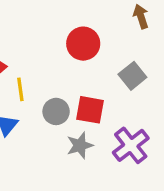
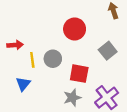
gray circle: (56, 111) -> (53, 59), moved

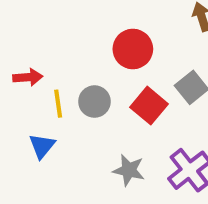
red square: (79, 74) -> (149, 106), moved, turned 30
gray star: (72, 98) -> (129, 170), turned 30

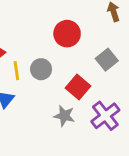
red square: (149, 106) -> (78, 87), moved

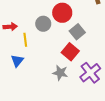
gray square: (107, 60) -> (77, 32), moved
gray circle: (41, 69) -> (43, 24), moved

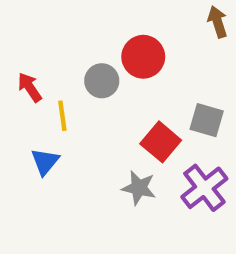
red arrow: (10, 27) -> (30, 87), turned -120
gray square: (77, 32) -> (207, 120), moved, turned -35

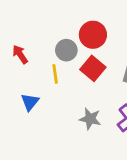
yellow line: (62, 116) -> (55, 74), moved
red square: (161, 142) -> (93, 68), moved

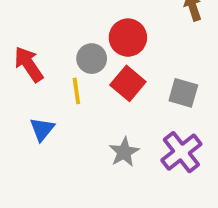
red arrow: (20, 54) -> (29, 64), size x1.4
gray star: (90, 119) -> (124, 152), turned 30

